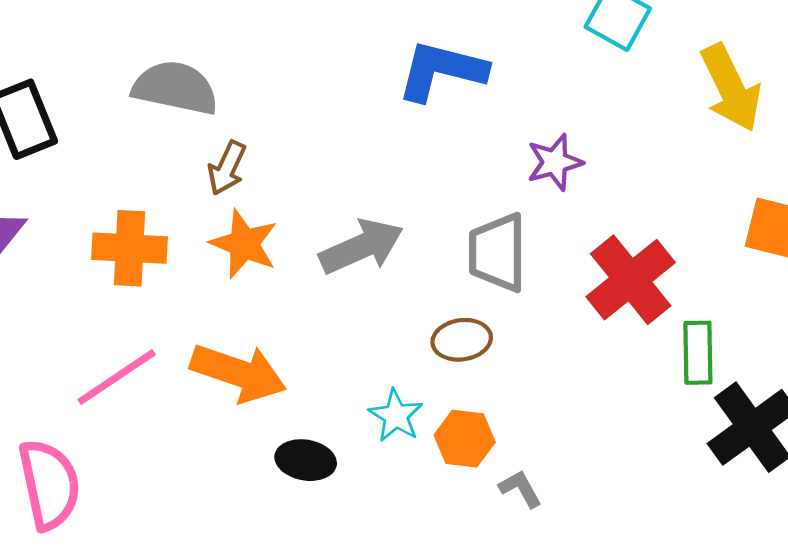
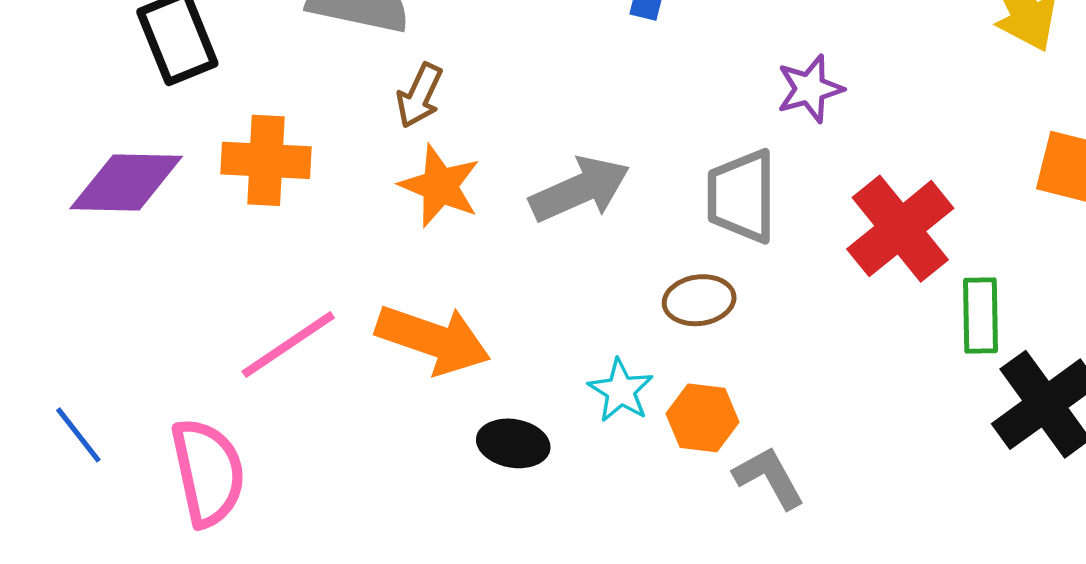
orange cross: (130, 248) -> (266, 160), moved
gray L-shape: (520, 489) -> (769, 478), size x1.4

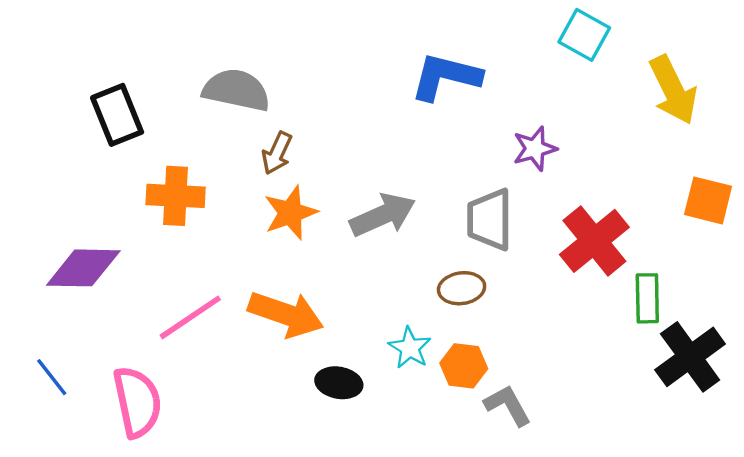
purple diamond: (126, 183) -> (83, 268), moved
orange star: (440, 186) -> (290, 213), turned 30

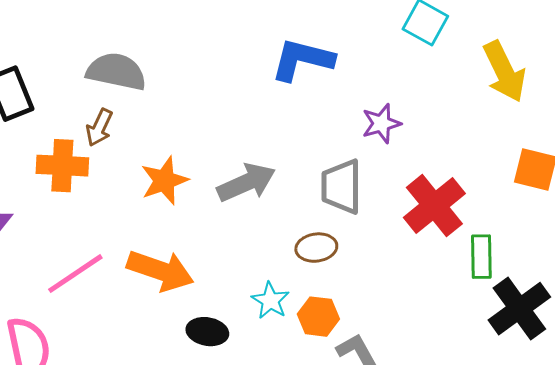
brown arrow: (277, 153) -> (99, 128), moved

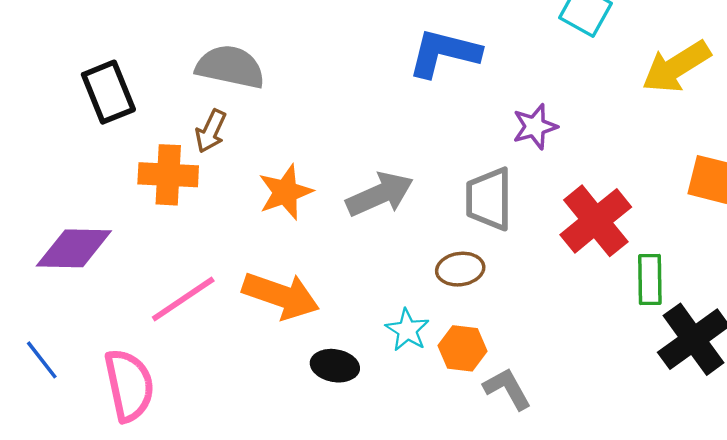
yellow arrow: (504, 72) -> (676, 67), turned 84

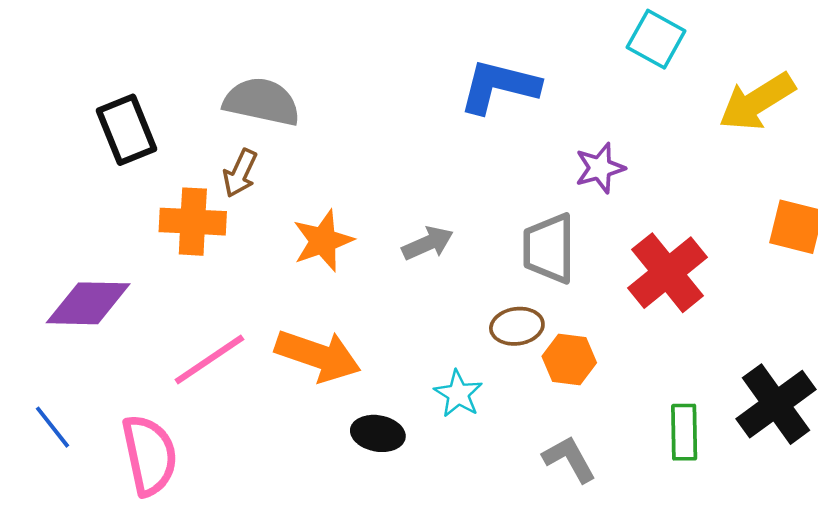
gray arrow: (380, 194) -> (428, 243), size x0.7
green rectangle: (650, 279) -> (684, 432), moved
orange hexagon: (462, 348) -> (569, 359), moved

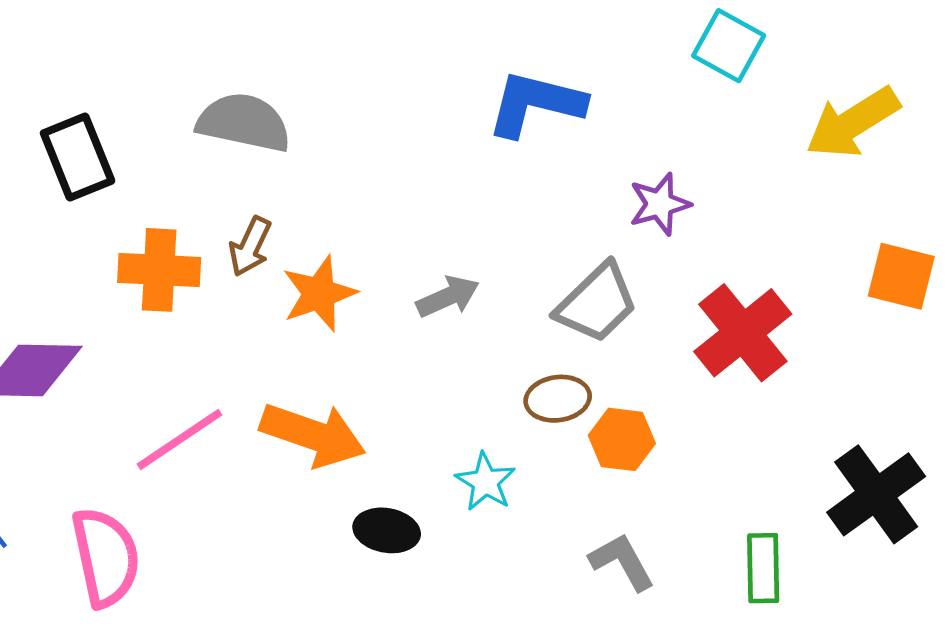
brown arrow: (240, 173) -> (250, 246), moved
gray trapezoid: (549, 248) -> (597, 303), turned -134
green rectangle: (684, 432) -> (763, 568), moved

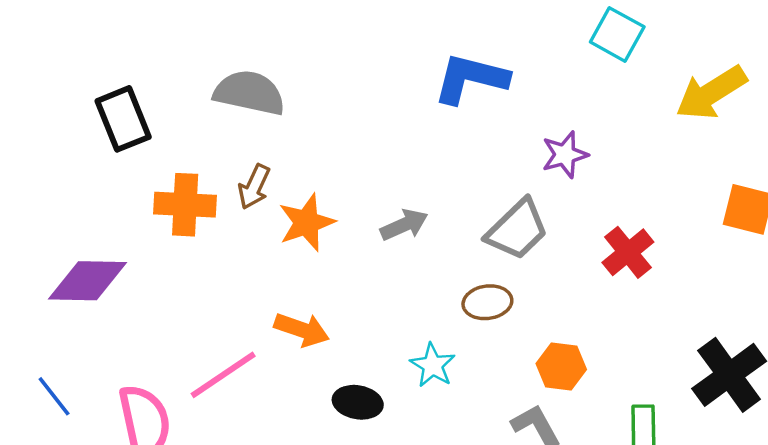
red cross: (743, 333) -> (628, 252), size x0.7
orange arrow: (313, 435) -> (302, 330), size x0.7
pink line: (180, 439) -> (223, 375), moved
orange hexagon: (622, 439) -> (561, 367), moved

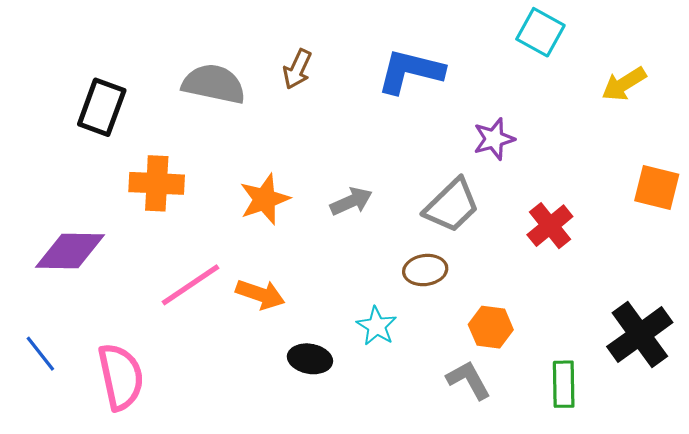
yellow arrow: (711, 93) -> (624, 84), size x0.7
black rectangle: (123, 119) -> (102, 107), turned 42
brown arrow: (254, 187) -> (297, 69), moved
pink line: (223, 375) -> (191, 285), moved

